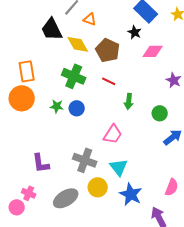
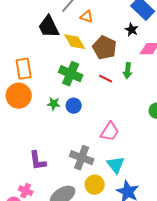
green arrow: (129, 101) -> (128, 71), moved

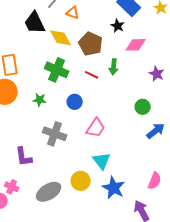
blue circle: (74, 106) -> (75, 102), moved
gray cross: (82, 158) -> (55, 134), moved

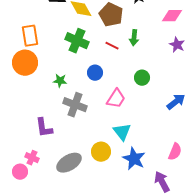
pink diamond: (136, 45) -> (172, 16), moved
green star: (40, 100) -> (60, 81), moved
green circle: (143, 107) -> (142, 78), moved

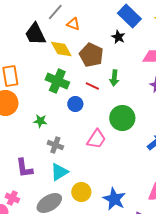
blue circle: (95, 73) -> (75, 104), moved
green circle: (142, 78) -> (122, 118), size x1.6
gray cross: (75, 105) -> (55, 145), size x0.7
cyan triangle: (122, 132) -> (59, 172), moved, turned 36

